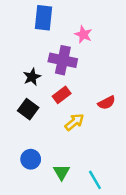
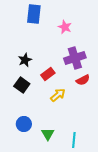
purple cross: (63, 60) -> (75, 58), moved, turned -30
cyan line: (95, 180) -> (74, 140), turned 35

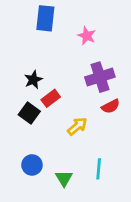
red rectangle: (48, 74) -> (51, 98), moved
cyan line: (74, 140) -> (99, 169), moved

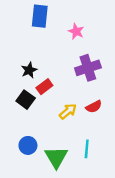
red semicircle: (111, 106) -> (94, 107), moved
green triangle: (64, 178) -> (56, 157), size x1.5

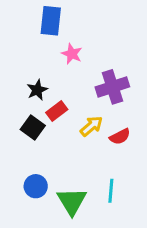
pink star: (76, 31) -> (72, 54), moved
yellow arrow: (68, 111) -> (91, 126), moved

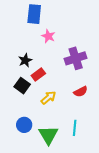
yellow arrow: (91, 126) -> (48, 98), moved

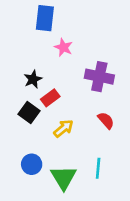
purple cross: (76, 58) -> (99, 77), turned 30
red semicircle: (81, 92) -> (106, 120), turned -104

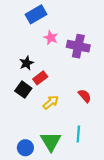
blue rectangle: (45, 18) -> (36, 14), turned 54
purple cross: (99, 77) -> (78, 46), moved
blue circle: (32, 164) -> (25, 148), moved

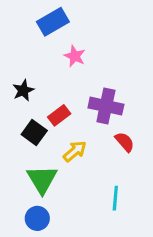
purple cross: (78, 46) -> (106, 106), moved
black star: (26, 63) -> (23, 90), moved
green triangle: (51, 141) -> (42, 179), moved

